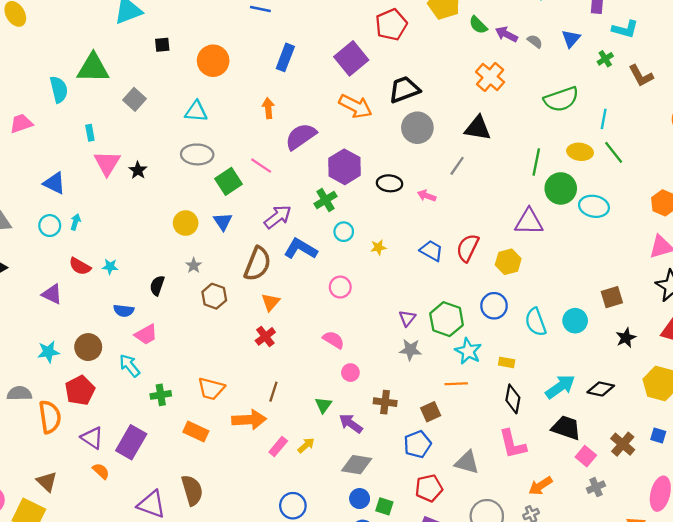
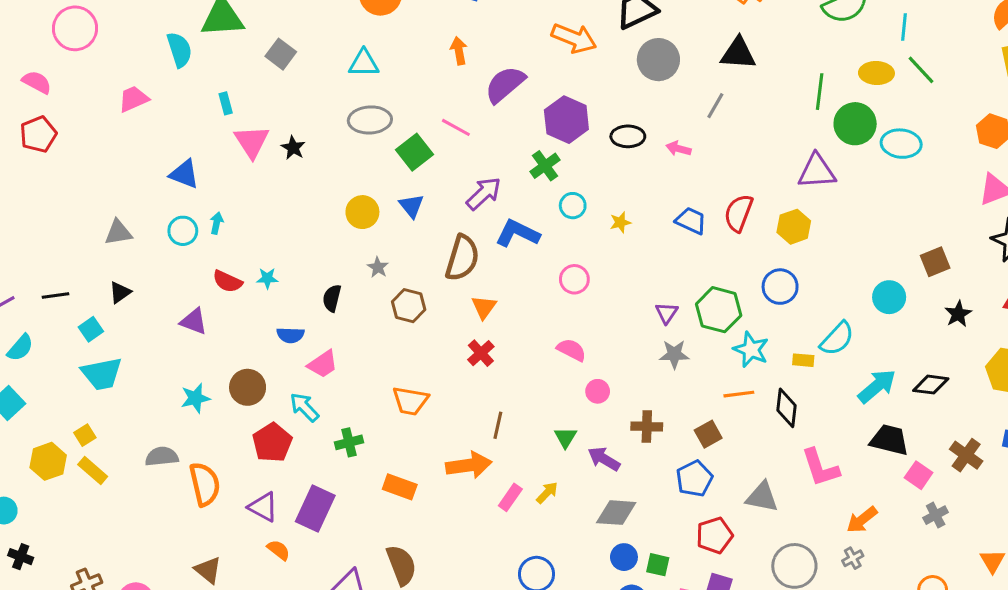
cyan semicircle: (536, 322) -> (837, 339), moved, turned -112
orange trapezoid: (211, 389) -> (410, 401), moved
red pentagon: (80, 390) -> (272, 443), moved
black diamond: (513, 399) -> (786, 408), moved

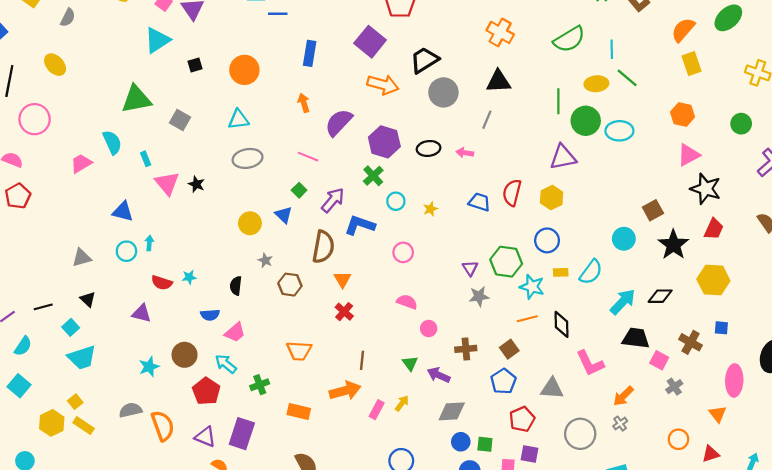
cyan semicircle: (179, 50) -> (112, 142), moved
green square: (414, 152) -> (299, 190), moved, size x0.6
black triangle: (120, 292) -> (88, 299), turned -35
black star: (958, 314) -> (673, 245), size x1.6
yellow rectangle: (803, 360) -> (561, 272), moved

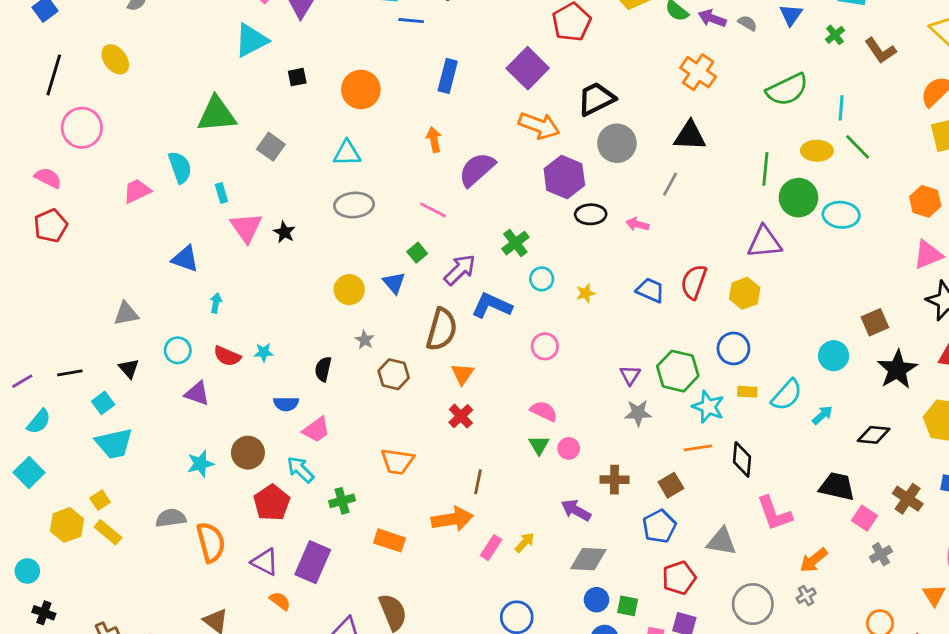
purple hexagon: (384, 142) -> (564, 177), moved
cyan circle: (126, 251) -> (178, 350), moved
cyan arrow: (623, 302) -> (822, 415), moved, size x0.6
green triangle: (410, 363) -> (539, 445), moved

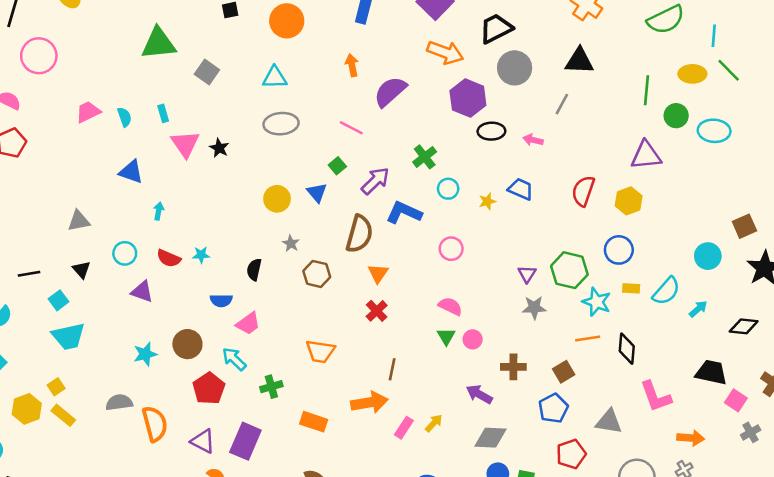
cyan semicircle: (180, 167) -> (124, 117), moved, size x0.7
green circle: (798, 198) -> (676, 116), size x0.7
blue trapezoid: (650, 290) -> (521, 189), moved
orange arrow: (814, 560) -> (691, 438), turned -136

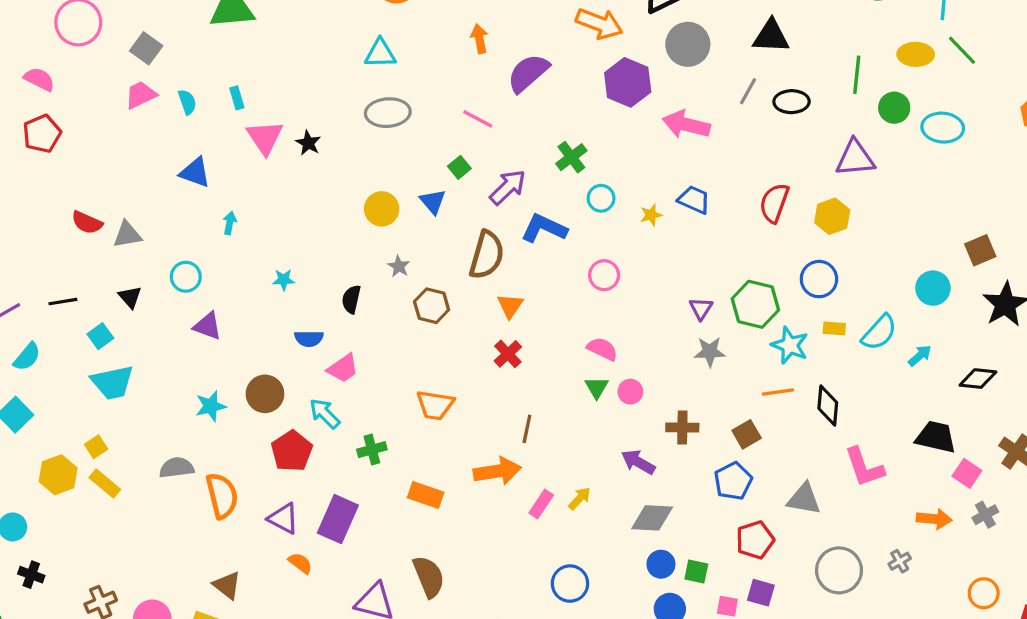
gray square: (207, 72) -> (146, 48), moved
black ellipse: (491, 131) -> (792, 102), moved
pink arrow: (533, 140) -> (686, 124), moved, size x1.8
red semicircle: (169, 258) -> (87, 223), moved
orange arrow: (691, 438) -> (934, 519), moved

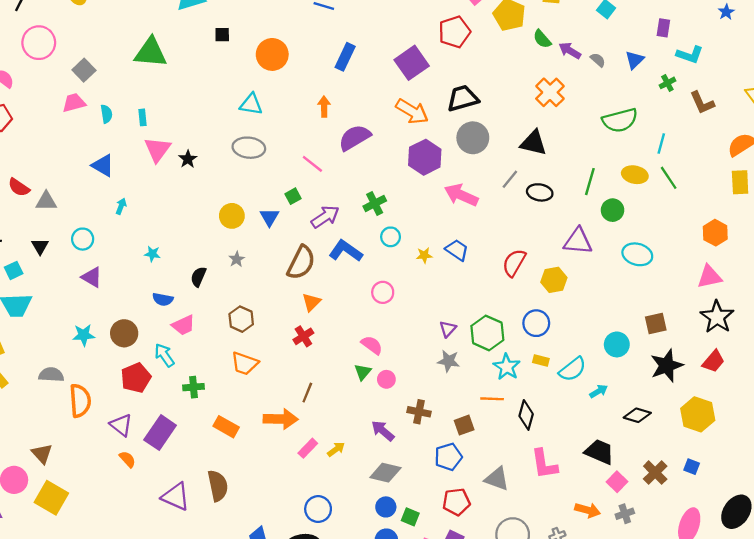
cyan ellipse: (943, 128) -> (637, 254), moved
brown hexagon: (432, 306) -> (241, 319), moved
brown triangle: (227, 585) -> (42, 454), moved

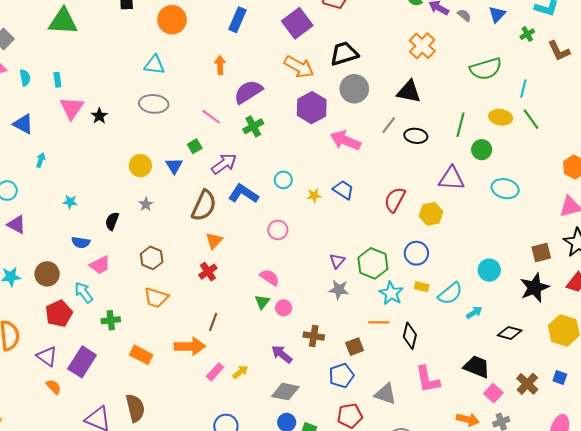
green cross: (375, 204) -> (253, 126), moved
brown square: (656, 324) -> (541, 253), moved

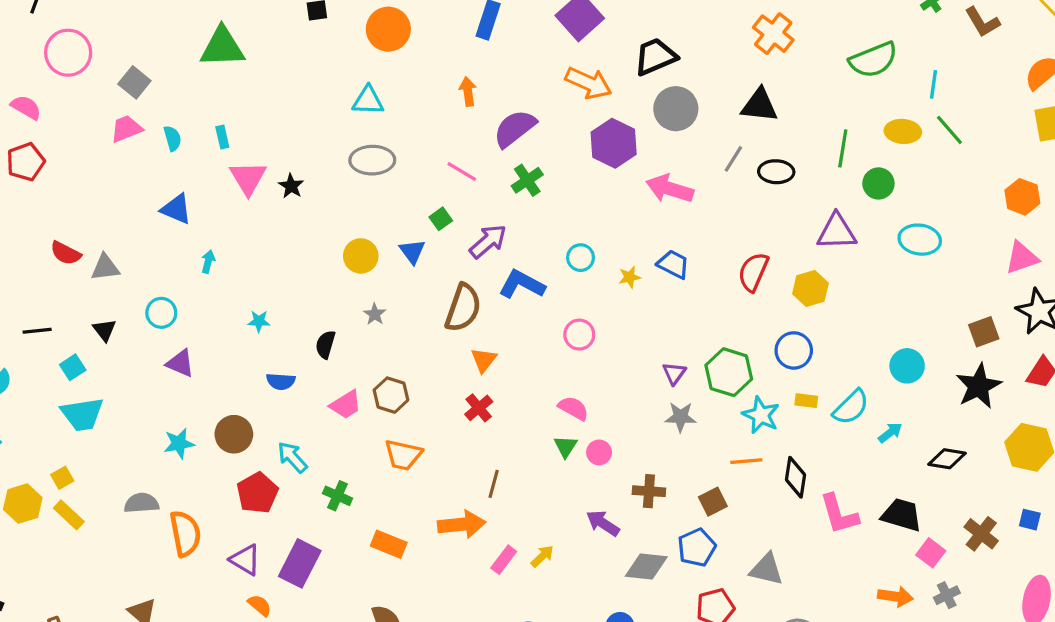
pink trapezoid: (100, 265) -> (346, 405), moved
green cross: (111, 320) -> (338, 496), turned 36
pink L-shape: (428, 379) -> (839, 514), moved
gray diamond: (285, 392) -> (646, 566), moved

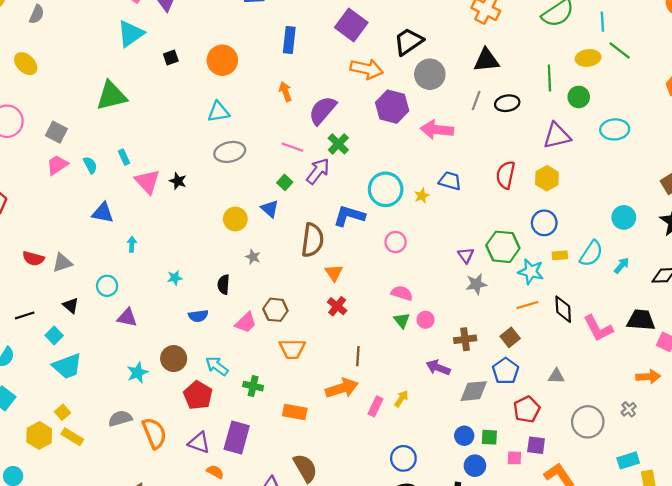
purple arrow: (488, 241) -> (318, 171), moved
cyan circle: (581, 258) -> (386, 189), size x1.8
gray triangle: (766, 569) -> (556, 376), size x0.7

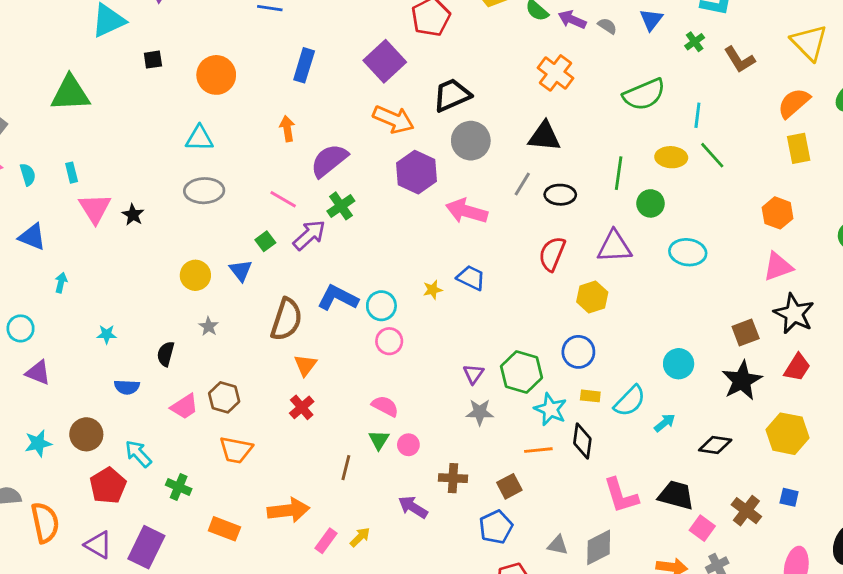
red semicircle: (506, 175) -> (552, 254), moved
cyan circle: (386, 189) -> (381, 306), moved, size x0.7
black diamond: (563, 309) -> (582, 441), moved
brown line: (358, 356) -> (346, 468), moved
gray diamond: (474, 391) -> (599, 547), moved, turned -32

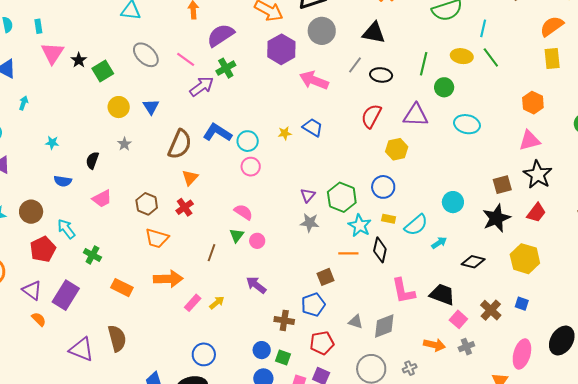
gray ellipse: (204, 191) -> (146, 55), moved, turned 40
green square: (265, 241) -> (103, 71), moved, size x1.5
brown hexagon: (224, 397) -> (147, 204), moved
orange trapezoid: (236, 450) -> (157, 238), moved
brown cross: (453, 478) -> (284, 320), moved

